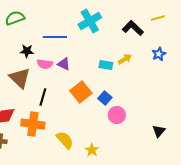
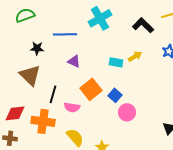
pink semicircle: (45, 64) -> (72, 107), moved

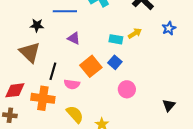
blue square: (115, 95) -> (115, 62), moved

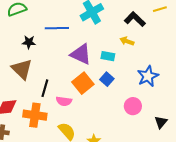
blue star: (169, 28) -> (148, 76), moved, size x1.5
yellow arrow: (135, 33) -> (127, 41), moved, turned -128
purple triangle: (74, 38) -> (81, 54), moved, size x1.6
pink circle: (127, 89) -> (133, 106), moved

